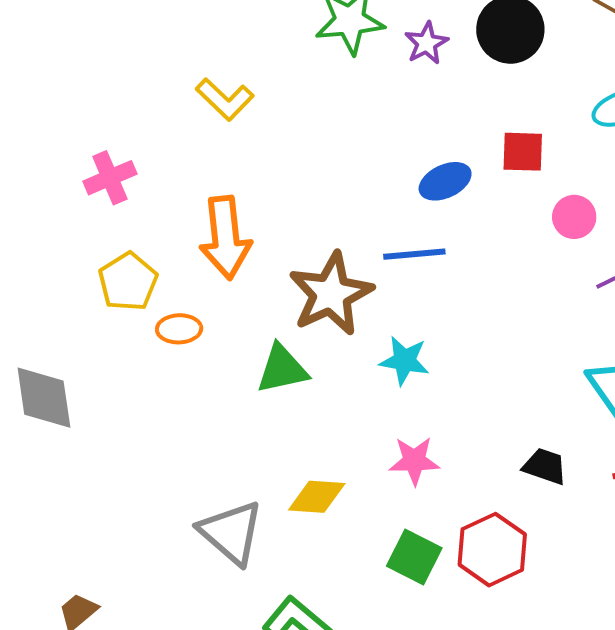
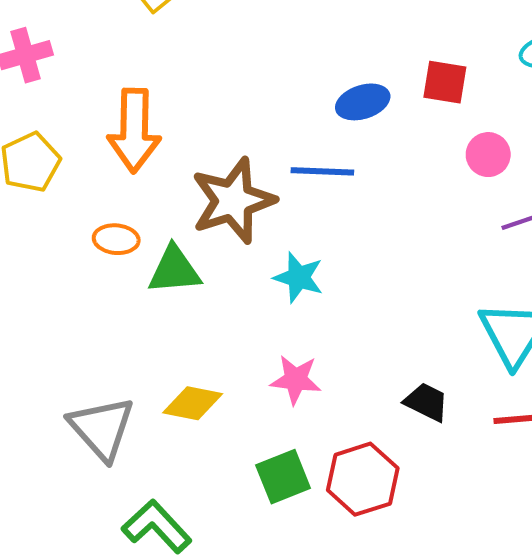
orange ellipse: (179, 329) -> (116, 239), moved
green square: (414, 557) -> (283, 477), turned 34

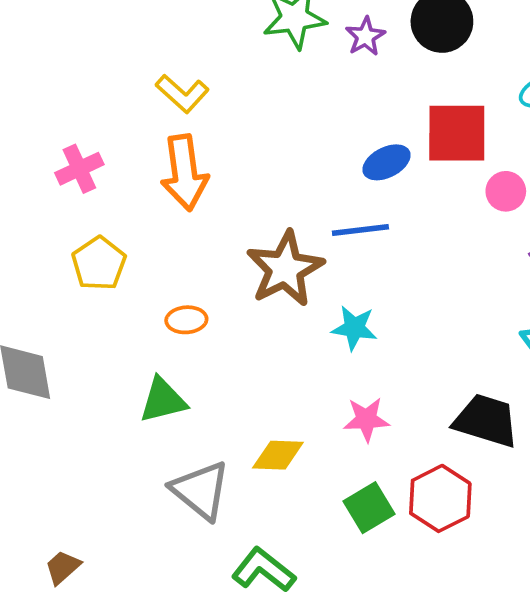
red square: (445, 82) -> (457, 133), size x1.6
orange arrow: (134, 130) -> (184, 173), moved
green triangle: (174, 270) -> (163, 400), moved
black trapezoid: (426, 402) -> (486, 421), size x1.6

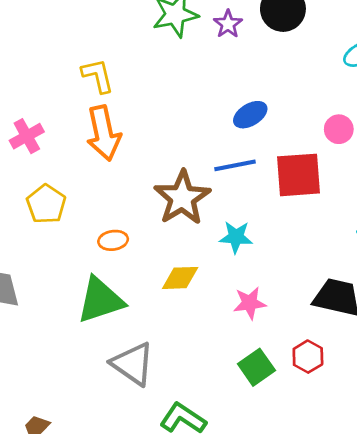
yellow L-shape: (182, 94) -> (98, 76), turned -141
red square: (457, 133) -> (298, 175), moved
green triangle: (163, 400) -> (100, 300), size x1.4
yellow diamond: (278, 455) -> (180, 278), moved
red hexagon: (440, 498) -> (308, 357), size x0.7

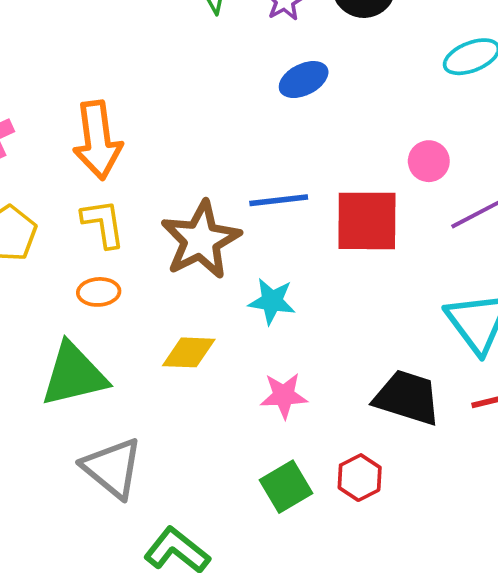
yellow L-shape: (98, 76) -> (103, 223), moved
blue ellipse: (250, 115) -> (304, 80), moved

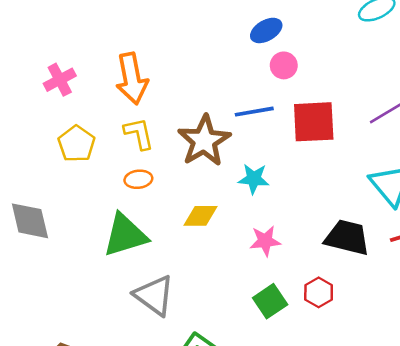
pink circle: (429, 161) -> (284, 65), moved

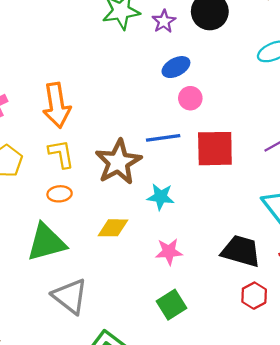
red hexagon: (319, 292) -> (254, 296), moved

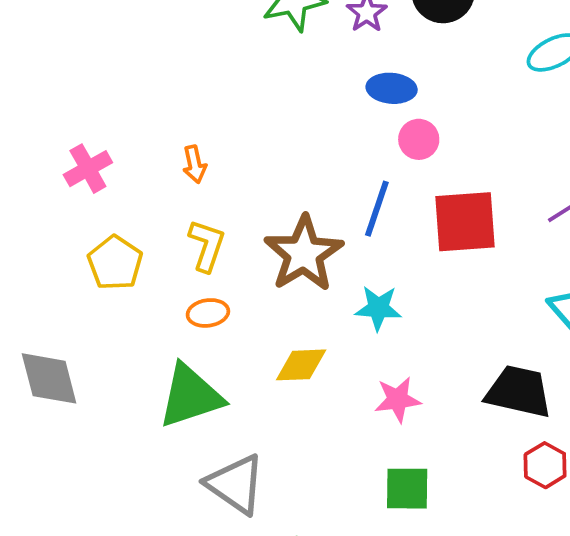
blue ellipse: (176, 67) -> (392, 88), turned 36
orange arrow: (57, 105) -> (195, 164), size x0.5
blue line: (163, 138) -> (377, 209), turned -60
yellow L-shape: (61, 154) -> (207, 245), turned 32
green square: (172, 305) -> (407, 489), turned 36

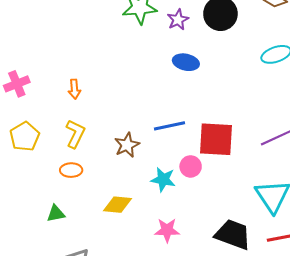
pink circle: (419, 139) -> (191, 166), moved
blue line: (377, 209) -> (169, 126), turned 52
brown star: (304, 254) -> (127, 145), size x0.6
green triangle: (190, 396) -> (56, 214), size x0.5

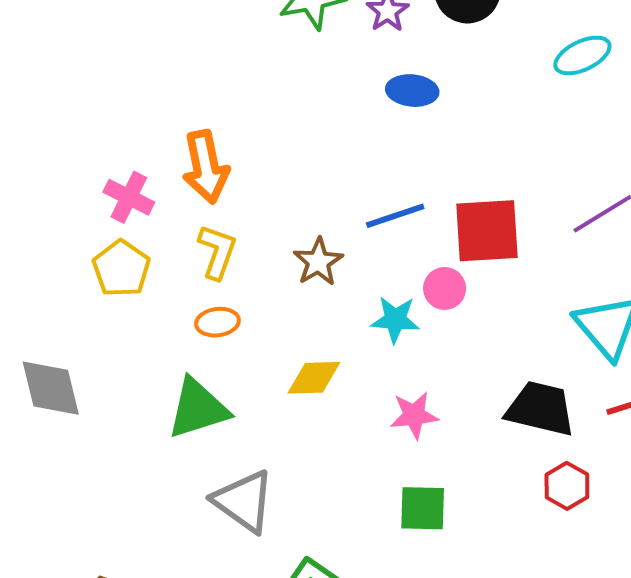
pink cross: (17, 84) -> (129, 197), moved, turned -35
orange arrow: (74, 89) -> (206, 167), size x1.8
green triangle: (56, 214) -> (198, 409), size x1.8

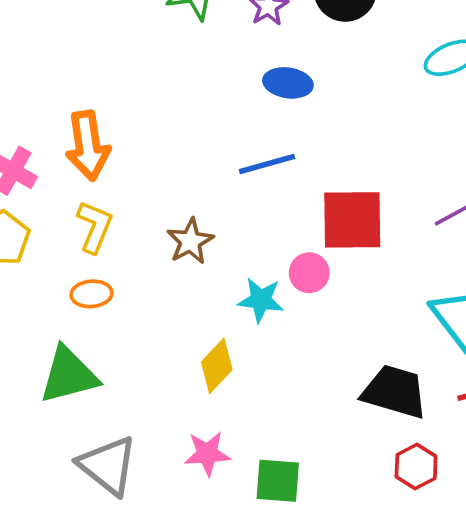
blue line: (395, 216) -> (267, 164), moved
yellow diamond: (314, 378) -> (217, 366), moved, turned -48
pink star: (414, 415) -> (207, 454), moved

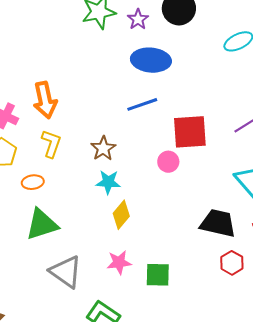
blue ellipse: (288, 83) -> (151, 60), size x1.5
orange ellipse: (91, 294) -> (33, 182), moved
cyan star: (261, 300) -> (108, 182), moved

